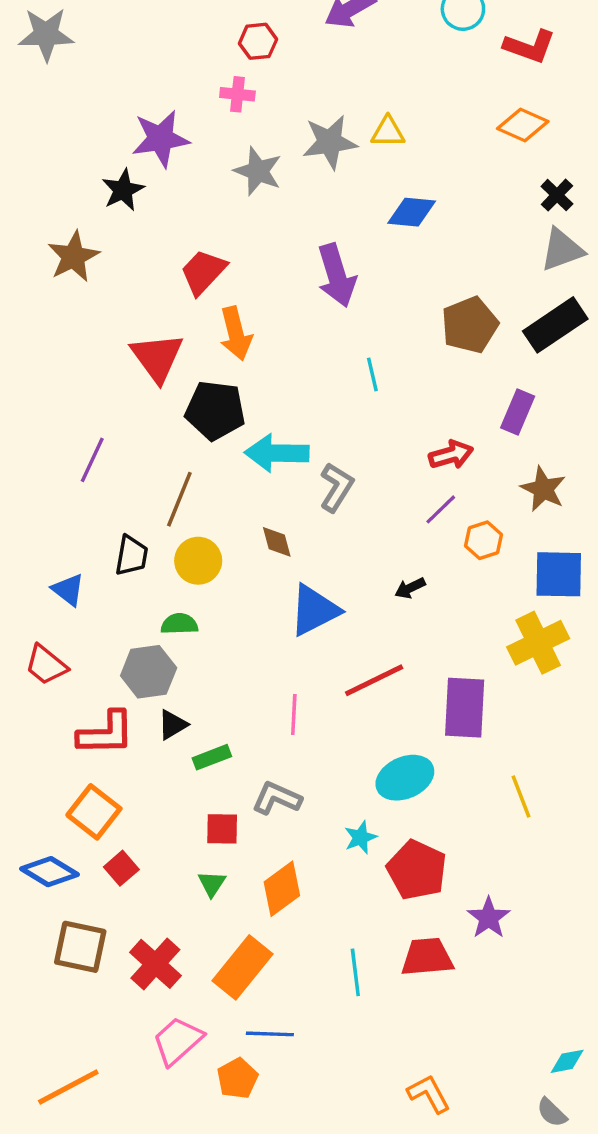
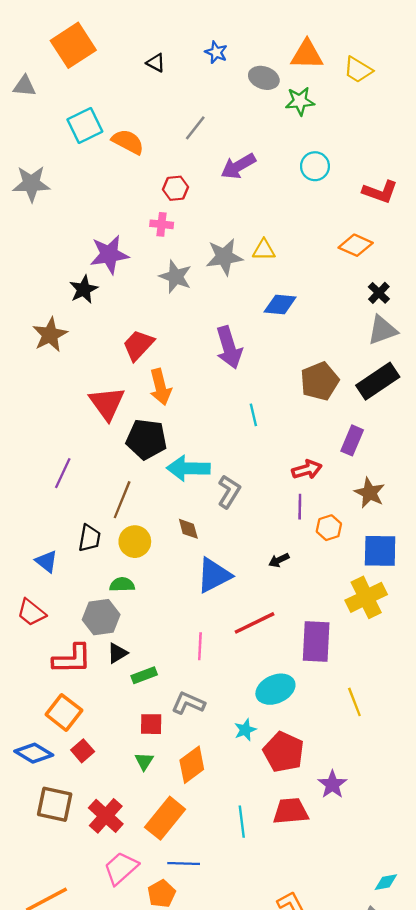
red L-shape: (530, 46) -> (380, 192), moved
purple line: (441, 509) -> (300, 507), turned -45

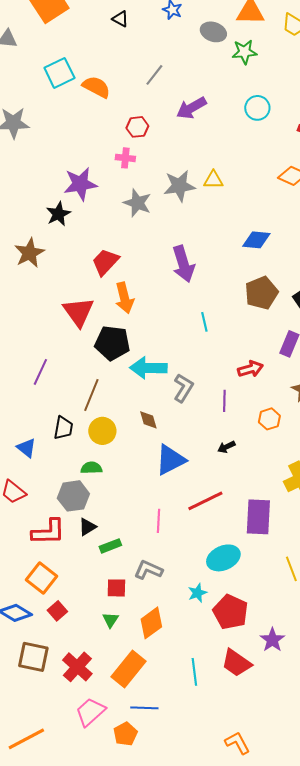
blue diamond: (280, 304) -> (256, 240), moved
purple line: (300, 507) -> (224, 401), moved
red trapezoid: (291, 811) -> (236, 663), turned -140

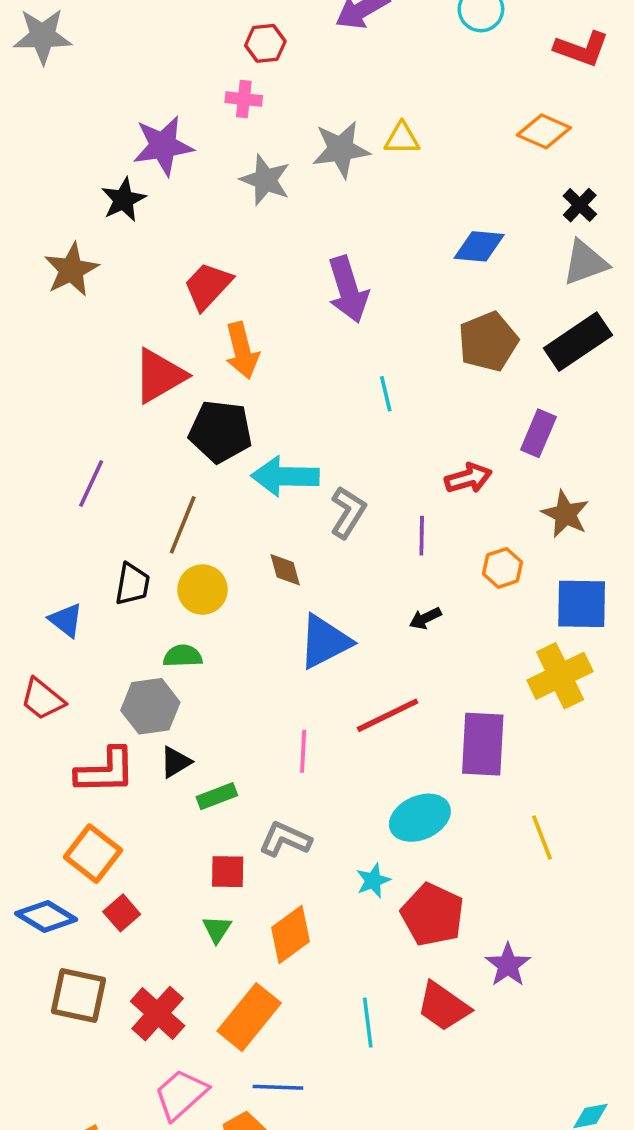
red triangle: (78, 312) -> (159, 376), turned 36

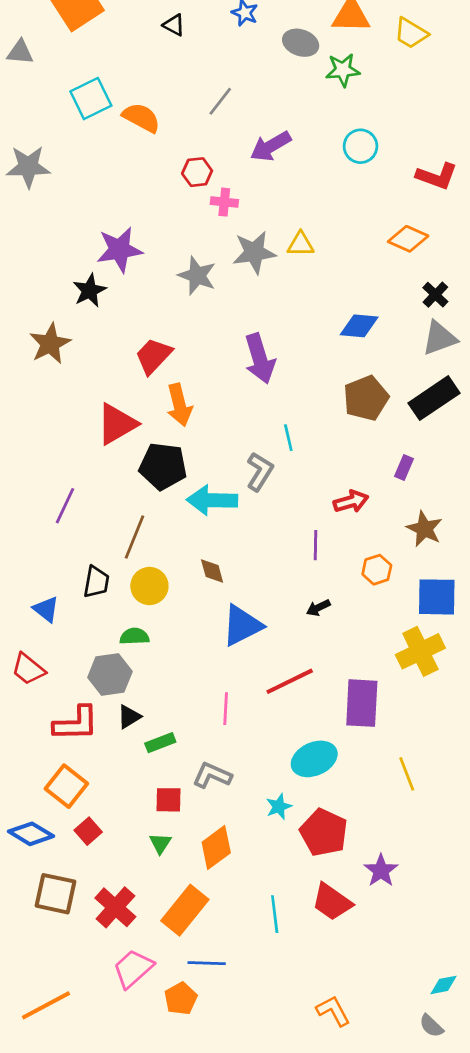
pink cross: (244, 99) -> (224, 202), moved
purple rectangle: (538, 433) -> (404, 468), size x0.7
gray L-shape: (348, 512) -> (260, 472), moved

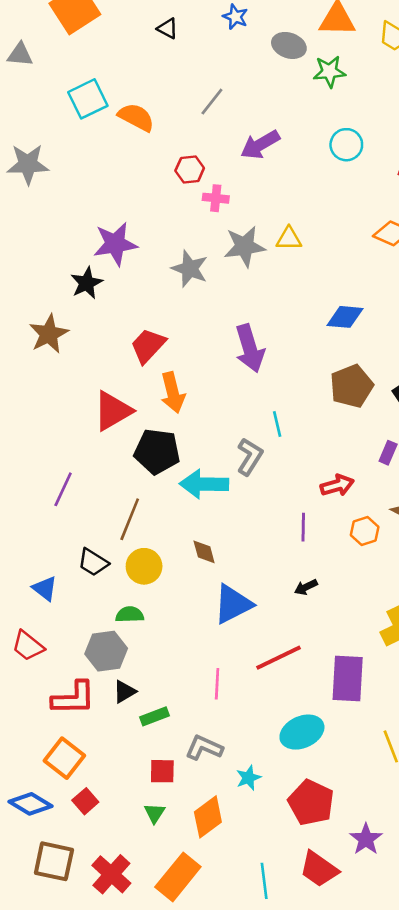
orange hexagon: (377, 570) -> (365, 531), moved
black trapezoid: (96, 582) -> (93, 562), turned 112
cyan star: (279, 807) -> (248, 778), moved

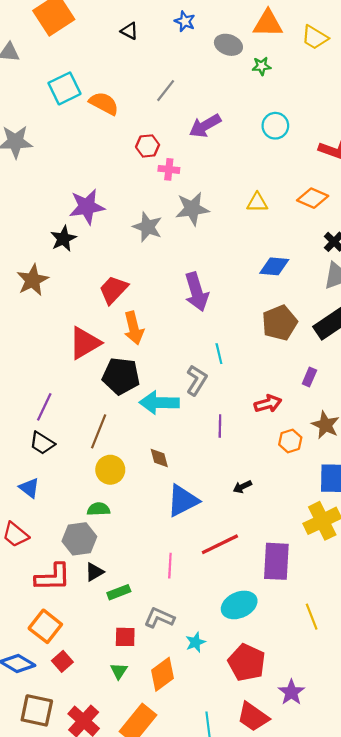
green star: (329, 72) -> (262, 66), size x0.7
yellow triangle: (289, 239) -> (257, 202), moved
purple line: (303, 527) -> (220, 426), moved
black trapezoid: (93, 562) -> (42, 443), moved

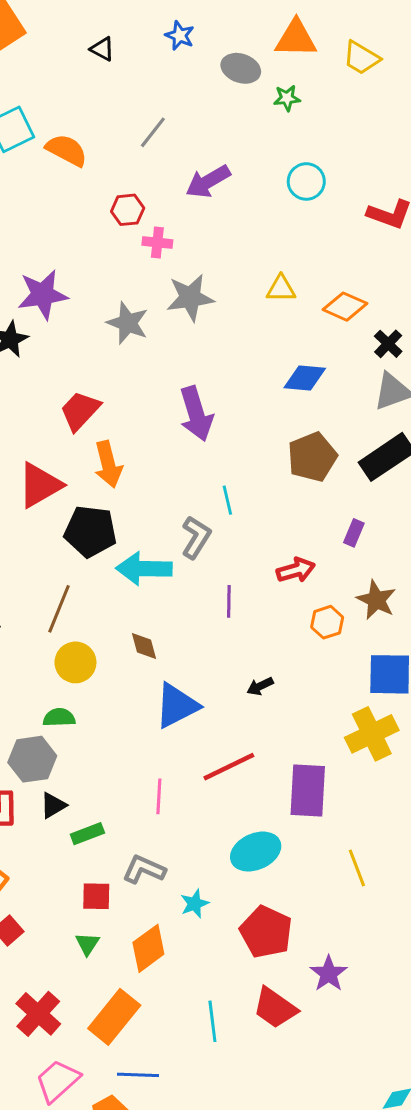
orange diamond: (313, 198) -> (345, 307), moved

